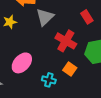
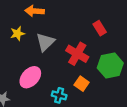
gray triangle: (45, 17) -> (45, 42), moved

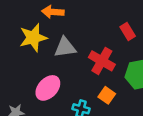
yellow star: (17, 33) -> (33, 38), size x1.6
gray triangle: (45, 42) -> (65, 47), turned 36

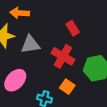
red rectangle: (128, 31) -> (73, 28), moved

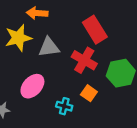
red rectangle: (73, 28) -> (95, 30), size x1.6

